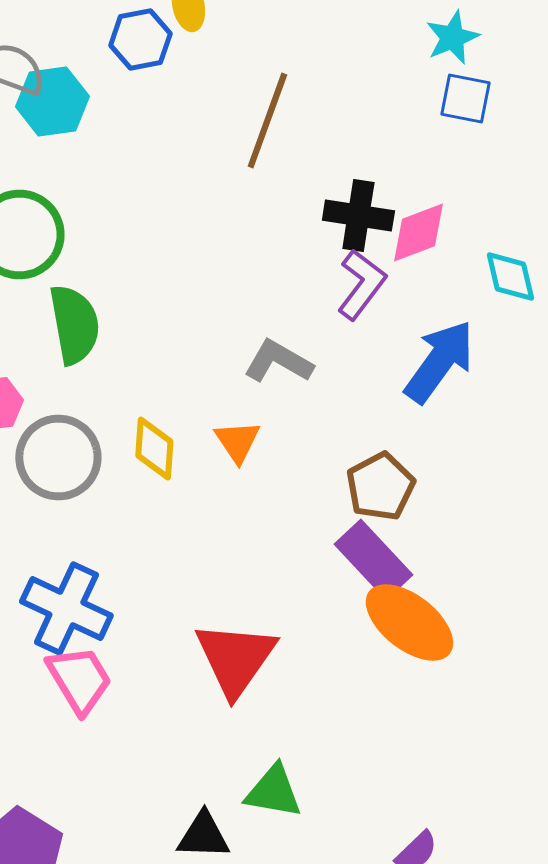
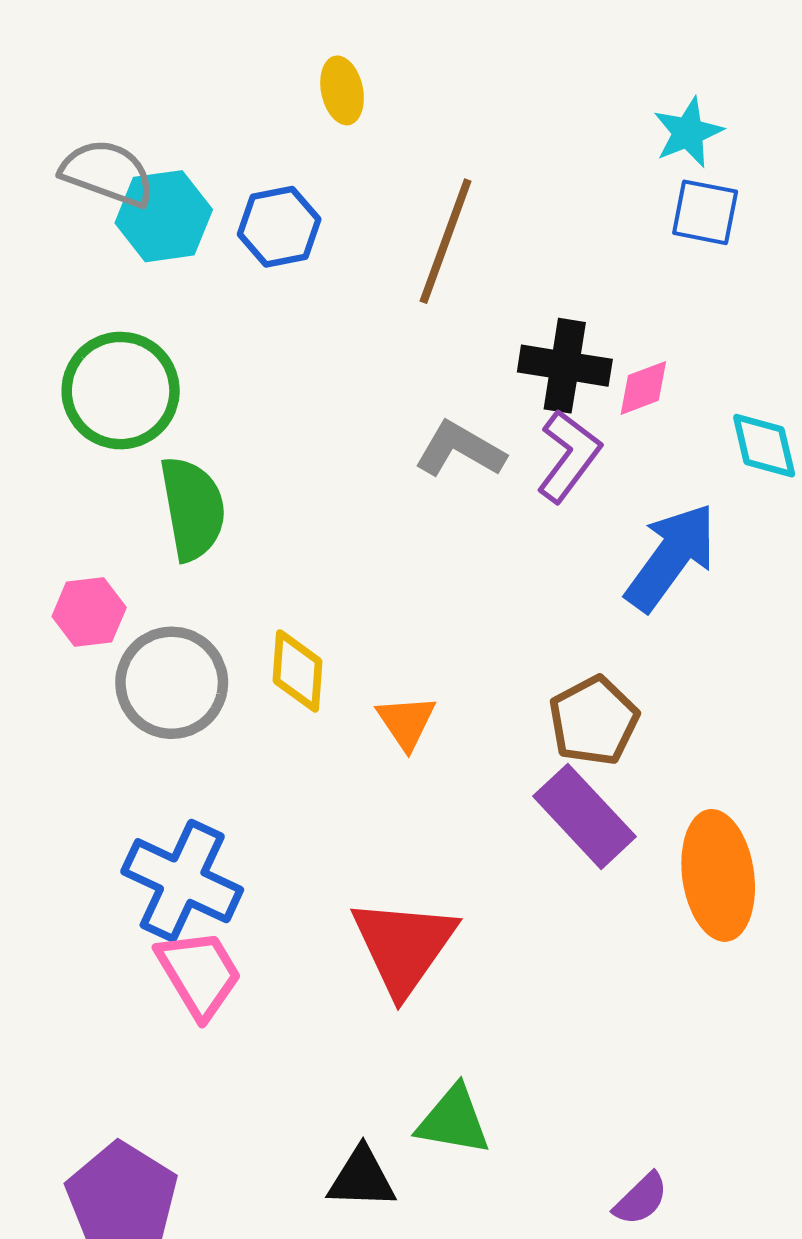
blue hexagon: (140, 40) -> (279, 227), moved
pink diamond: (418, 232) -> (643, 388), size x0.7
gray L-shape: (278, 362) -> (460, 450), moved
orange triangle: (237, 442) -> (406, 722), moved
orange ellipse: (409, 622) -> (718, 875), moved, turned 44

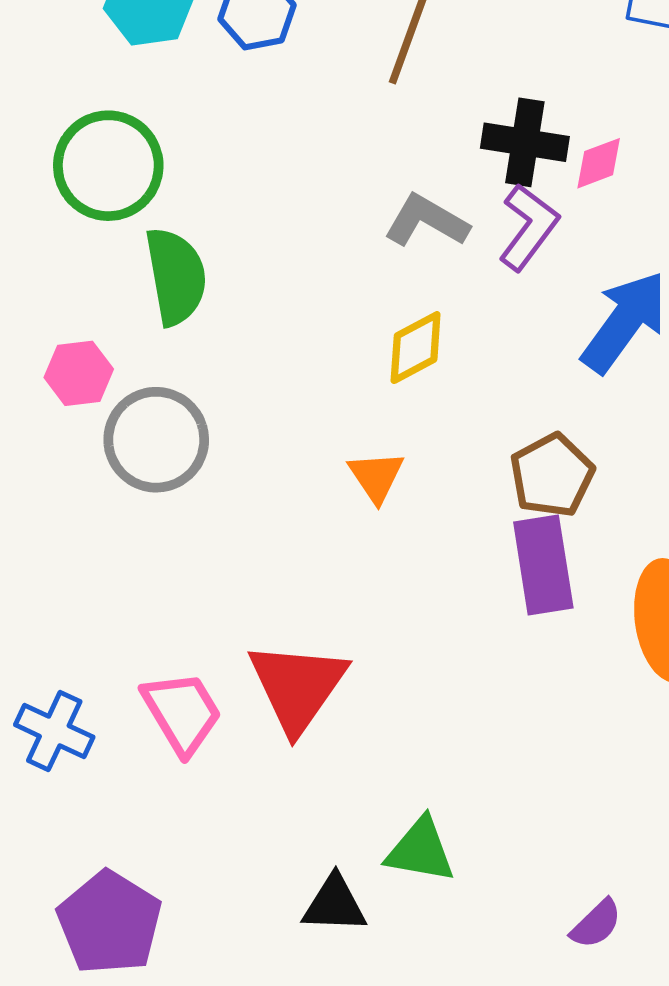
yellow diamond: (297, 671) -> (416, 348), moved, turned 58
purple rectangle: (584, 816) -> (543, 565), turned 34
blue cross: (182, 881) -> (54, 731), moved, size x0.7
red triangle: (404, 946) -> (298, 687), moved

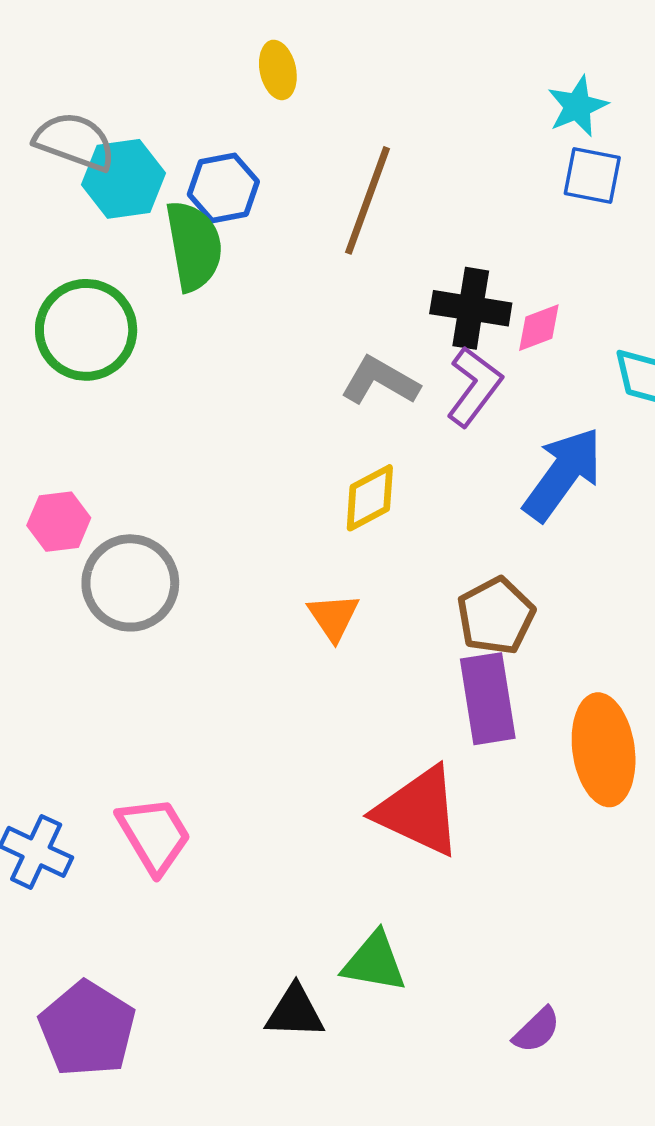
green semicircle: (176, 276) -> (194, 246), moved
red triangle: (298, 687) -> (419, 811), moved, turned -40

